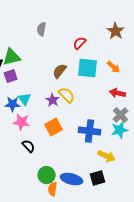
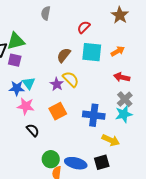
orange arrow: (114, 67) -> (118, 51), turned -72
purple square: (11, 76) -> (15, 60), turned 32

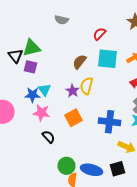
gray semicircle: (46, 13) -> (62, 20), turned -88
yellow semicircle: (71, 79) -> (86, 86), turned -120

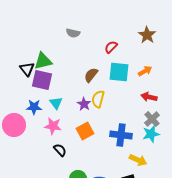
purple square: (30, 67) -> (42, 80), size x1.5
blue star: (32, 95) -> (34, 107), moved

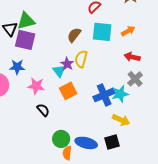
cyan triangle: (56, 103) -> (59, 71), moved
cyan star: (151, 134) -> (120, 94), moved
blue cross: (121, 135) -> (104, 95), turned -30

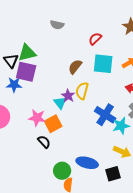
blue star: (17, 67) -> (14, 85), moved
orange square: (68, 91) -> (53, 124), moved
blue cross: (104, 95) -> (105, 115), moved, turned -35
blue ellipse: (86, 143) -> (87, 163), moved

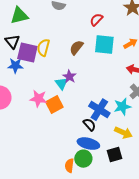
green triangle: (27, 53) -> (19, 16), moved
yellow semicircle: (82, 91) -> (43, 48), moved
blue cross: (105, 115) -> (99, 110), moved
black semicircle: (44, 142) -> (89, 125), moved
green circle: (62, 171) -> (83, 159), moved

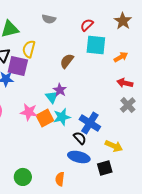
red semicircle: (96, 20) -> (87, 25), moved
cyan square: (104, 45) -> (96, 45), moved
yellow semicircle: (43, 48) -> (29, 49), moved
cyan star: (122, 107) -> (62, 117), moved
green circle: (83, 159) -> (23, 177), moved

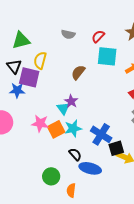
gray semicircle: (49, 19) -> (68, 34), moved
black semicircle: (80, 138) -> (75, 154), moved
black square: (105, 168) -> (116, 148), moved
green circle: (23, 177) -> (51, 176), moved

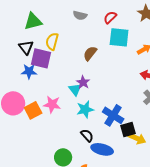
orange square: (56, 129) -> (33, 110), moved

